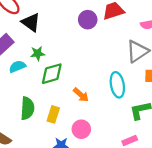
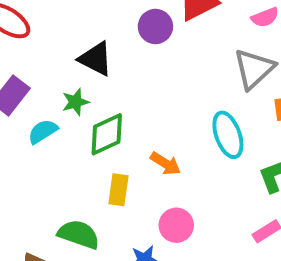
black triangle: (31, 22) -> (96, 59), moved
green semicircle: (27, 108) -> (79, 234), moved, turned -65
yellow rectangle: (53, 114) -> (118, 190), moved

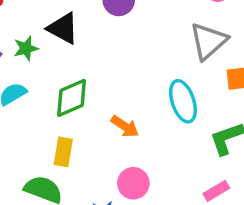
green star: (75, 102) -> (26, 48), moved
yellow rectangle: (118, 190) -> (63, 152), moved

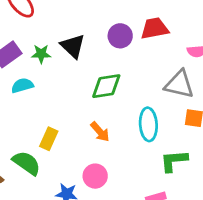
gray triangle: (209, 41) -> (179, 84), turned 40
green diamond: (72, 98) -> (106, 86), moved

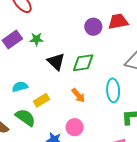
black triangle: (73, 46) -> (56, 62), moved
cyan semicircle: (22, 85) -> (20, 87), moved
yellow rectangle: (49, 139) -> (42, 100), turned 35

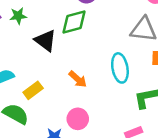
green diamond: (83, 63) -> (74, 22), moved

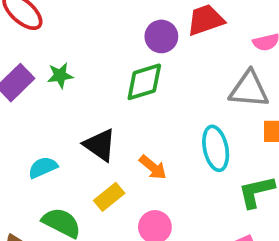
black triangle: (45, 41) -> (100, 145), moved
yellow rectangle: (33, 90) -> (109, 197), moved

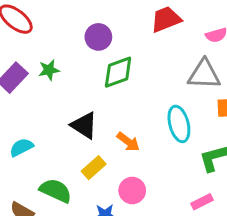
purple circle: (161, 36) -> (98, 37), moved
cyan semicircle: (43, 167) -> (21, 147), moved

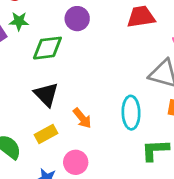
green star: (49, 70) -> (19, 21), moved
green diamond: (118, 72) -> (47, 48), moved

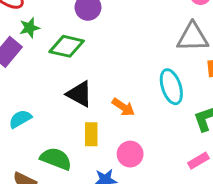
green diamond: (47, 48) -> (67, 46), turned 36
yellow rectangle: (46, 134) -> (91, 134), turned -45

